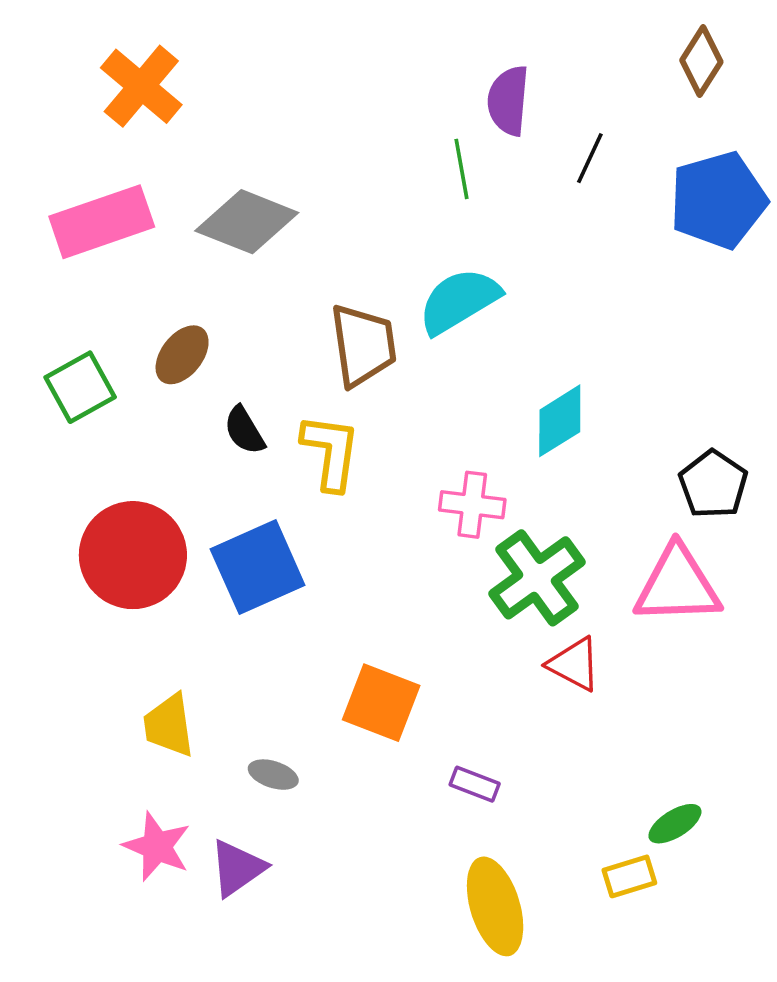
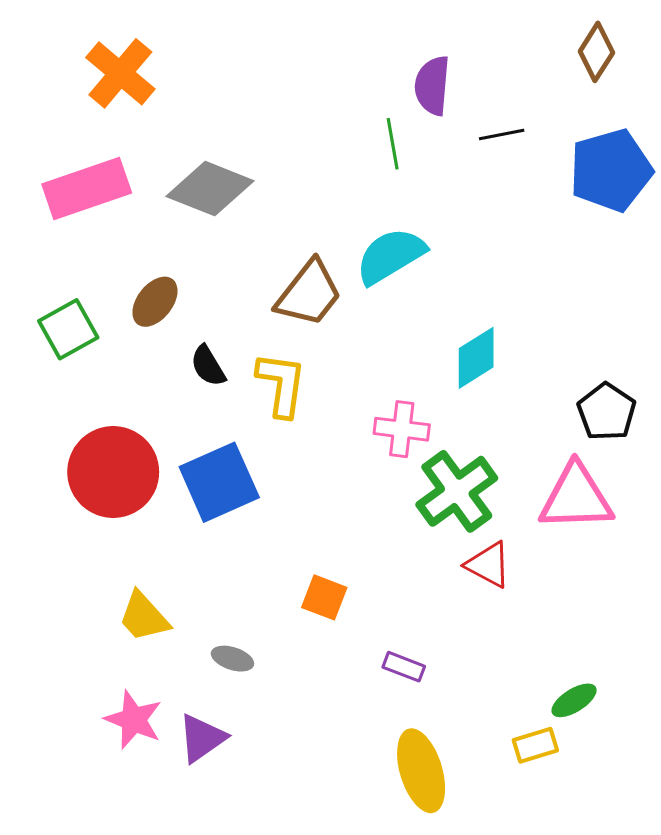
black line: (590, 158) -> (502, 134), turned 54
brown trapezoid: (363, 345) -> (309, 294), turned 46
orange square: (381, 703) -> (324, 597), size x0.7
yellow trapezoid: (169, 725) -> (144, 617), turned -34

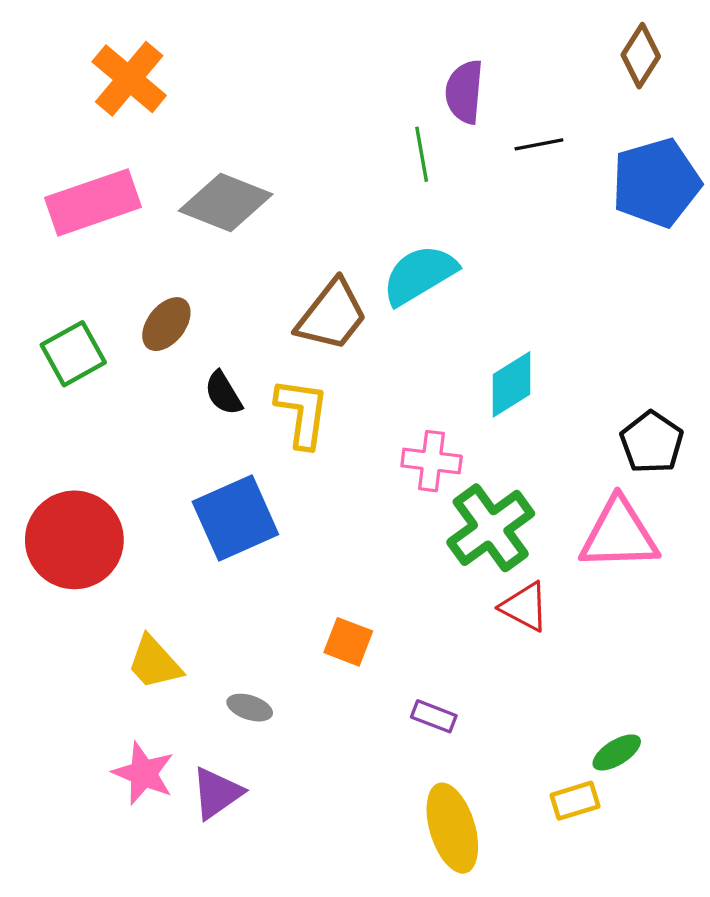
red circle: (113, 472) -> (74, 540), moved

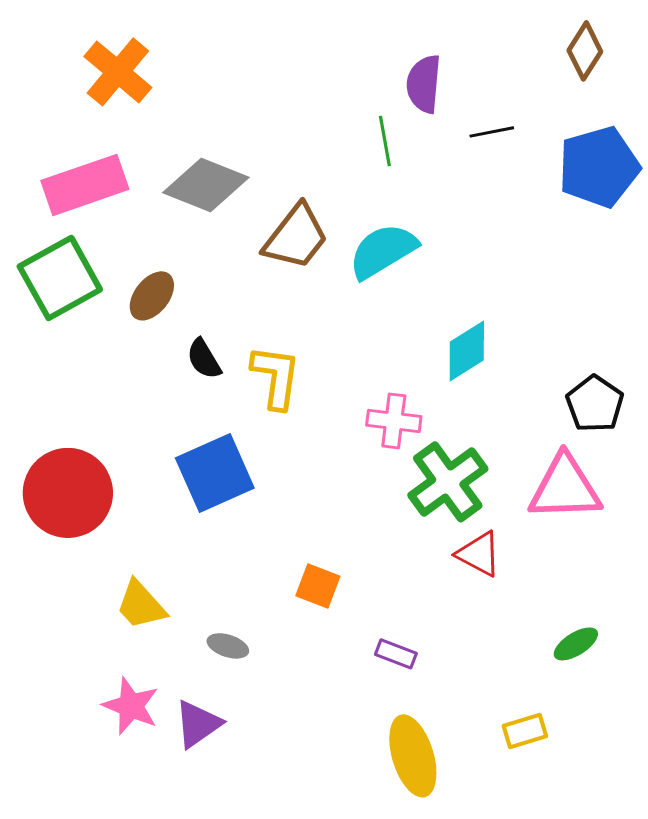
brown trapezoid: (332, 315) -> (296, 237), moved
green square: (73, 354) -> (60, 278), moved, size x1.4
green ellipse: (617, 752) -> (576, 644), moved

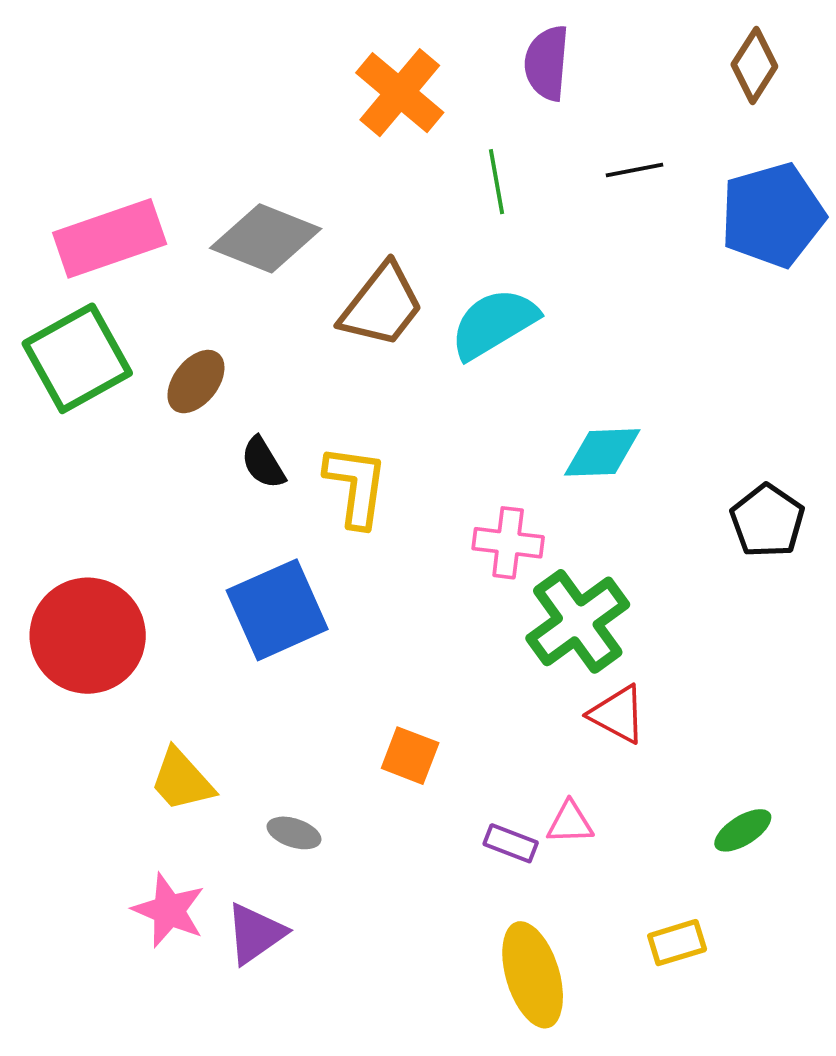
orange cross: (118, 72) -> (400, 93), moved
purple semicircle: (424, 84) -> (547, 63), moved
cyan diamond: (467, 351) -> (602, 452), turned 30
pink triangle: (565, 488) -> (570, 823), moved, size x0.5

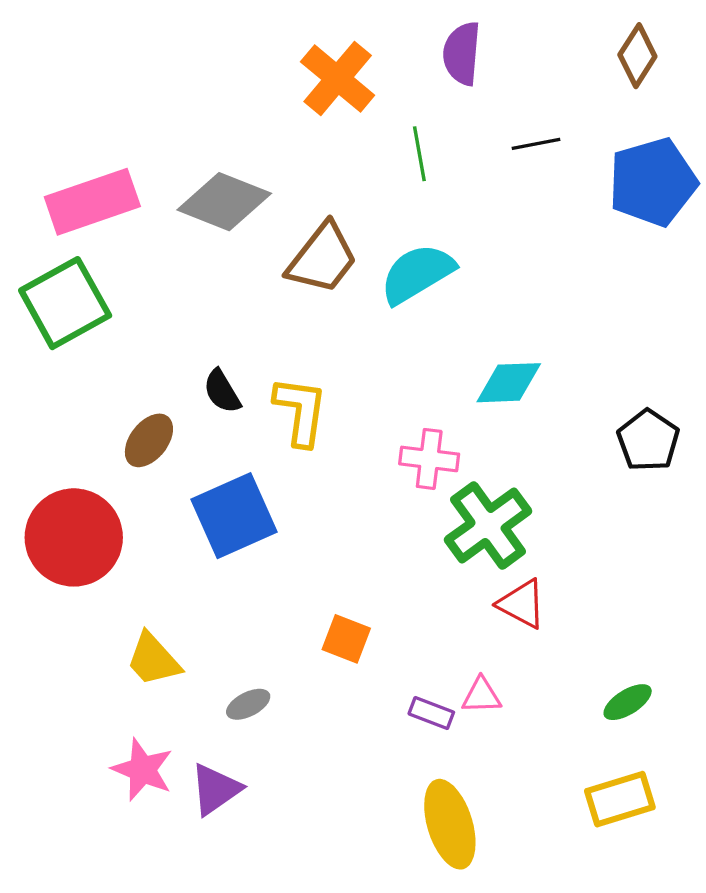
brown ellipse: (196, 382) -> (149, 440), moved
gray ellipse: (294, 833) -> (248, 704), turned -45
yellow rectangle: (677, 943) -> (620, 799), moved, size x1.4

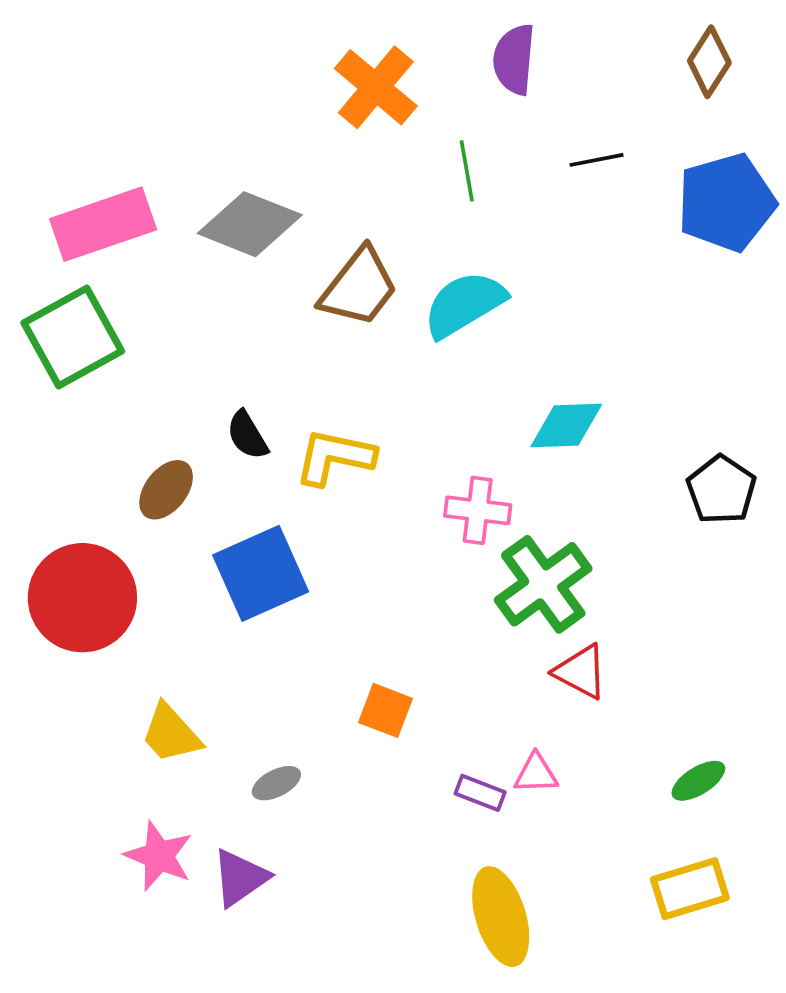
yellow L-shape: (301, 411) -> (335, 457), turned -86

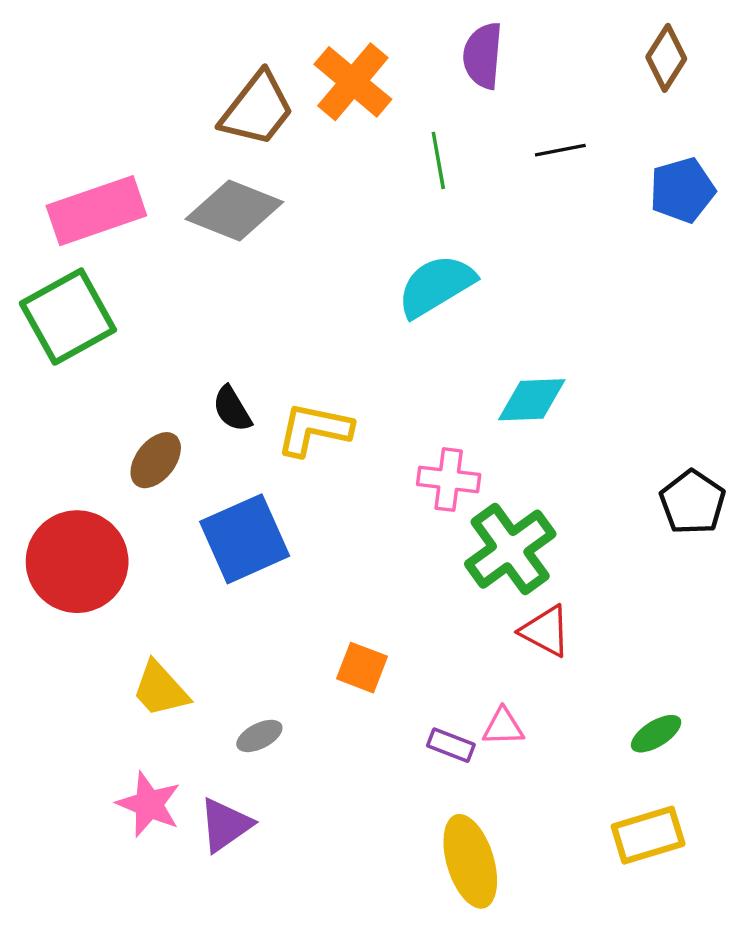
blue pentagon: (726, 202) -> (682, 190), size x0.7
brown trapezoid: (359, 287) -> (257, 109), moved
black pentagon: (721, 490) -> (693, 502), moved

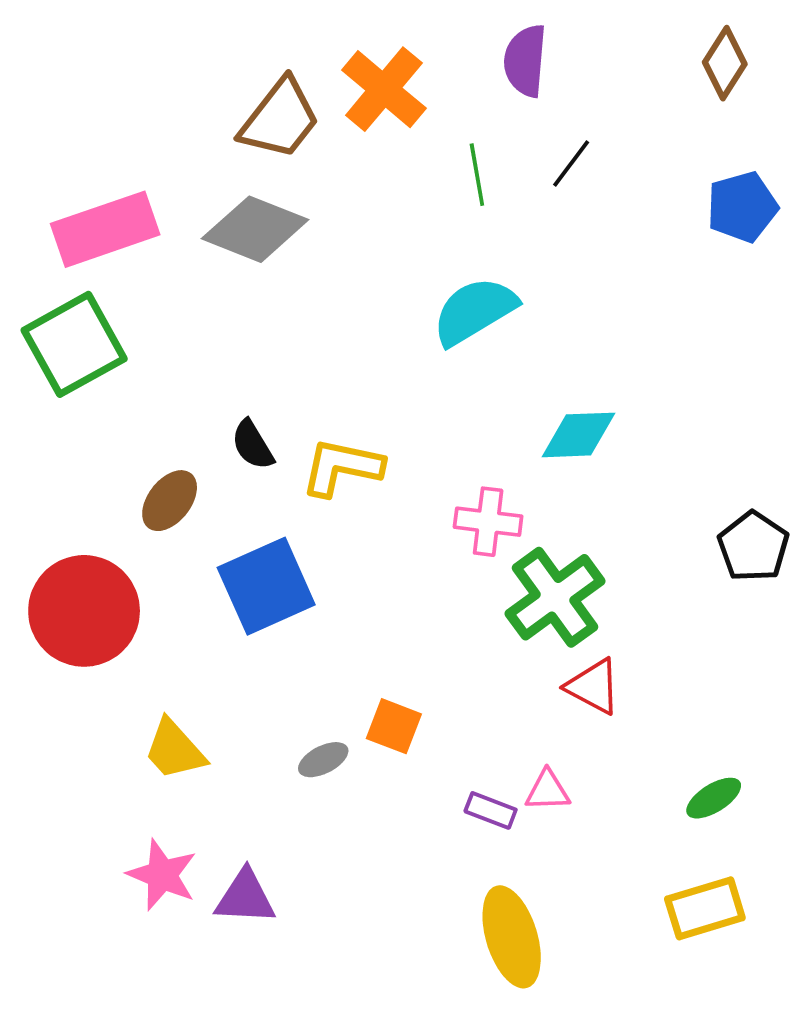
black line: (560, 150) -> (571, 163), moved, turned -42
gray ellipse: (259, 736) -> (323, 760), moved
purple triangle: (225, 825) -> (245, 897), turned 38

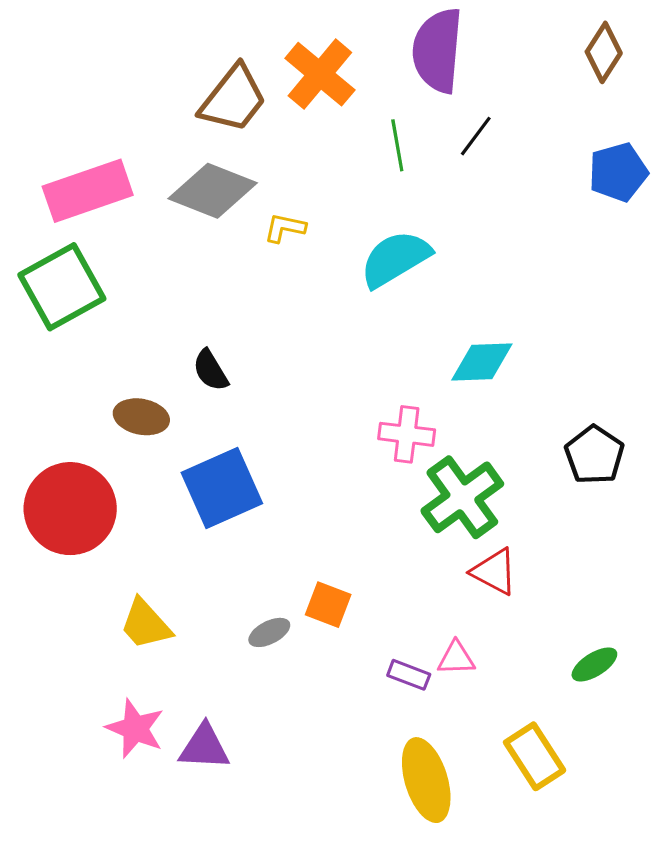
purple semicircle: (525, 61) -> (438, 50), size x1.4
yellow L-shape: (342, 467) -> (285, 228), moved, size x0.6
brown ellipse: (170, 501) -> (141, 417), turned 63
black pentagon: (753, 546) -> (594, 455), moved
yellow rectangle: (705, 908) -> (535, 756), moved, turned 74

